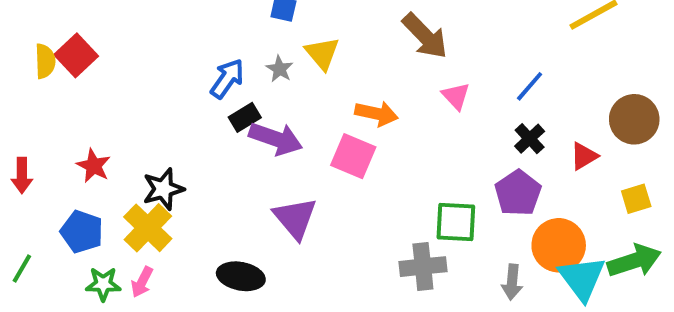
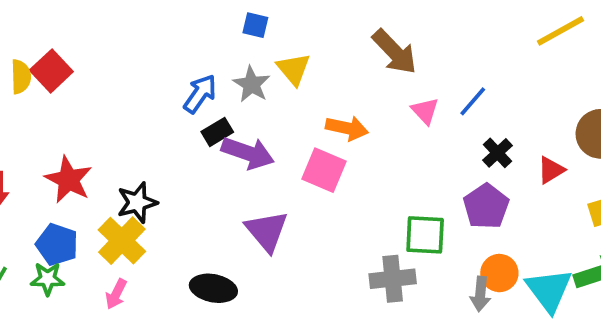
gray star: (280, 69) -> (252, 84), size x1.4
blue line: (530, 86) -> (473, 101), moved
red star: (94, 166) -> (68, 180), size x1.4
orange circle: (559, 245) -> (499, 273), moved, size x0.7
green star: (103, 284) -> (48, 279), moved

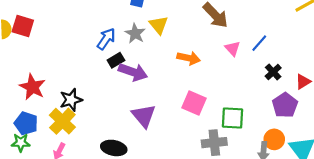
red square: (51, 71) -> (23, 26), turned -30
pink square: (324, 170) -> (194, 103), moved
purple pentagon: (486, 206) -> (285, 105), moved

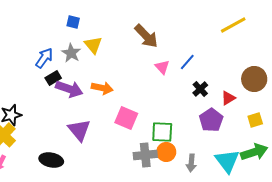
orange arrow: (189, 58) -> (102, 88), moved
orange circle: (274, 139) -> (166, 152), moved

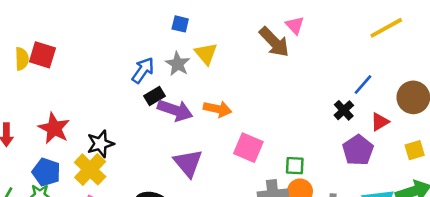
blue line: (187, 62) -> (363, 85), moved
pink triangle: (162, 67) -> (295, 25), moved
green square: (162, 132) -> (295, 166), size x0.7

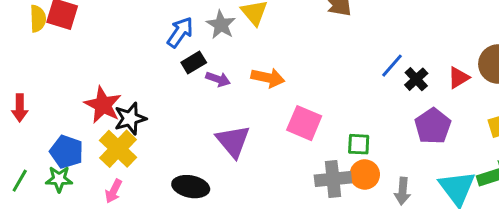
blue line: (363, 85) -> (392, 66), moved
purple arrow: (175, 110) -> (218, 79), size x0.6
red triangle: (380, 122) -> (459, 78), moved
red star: (54, 128) -> (103, 105), moved

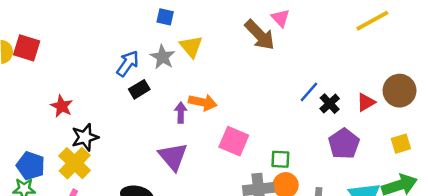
purple arrow: (218, 79) -> (181, 113), moved, turned -108
red star: (103, 105) -> (62, 106), moved, size x0.7

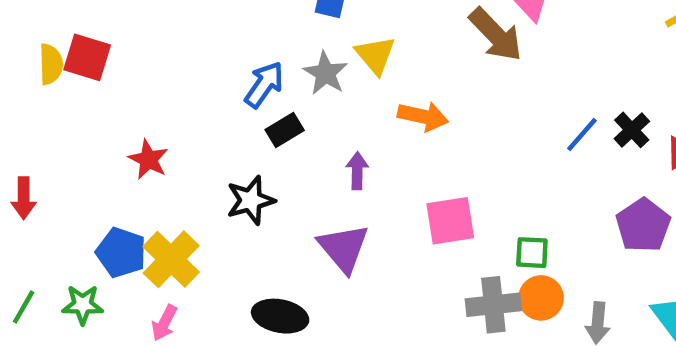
orange arrow: (203, 102) -> (423, 116), moved
black cross: (330, 104) -> (632, 130), moved
black star: (85, 137) -> (251, 200), moved
pink square: (234, 141) -> (450, 221), turned -32
blue pentagon: (31, 166) -> (121, 253), moved

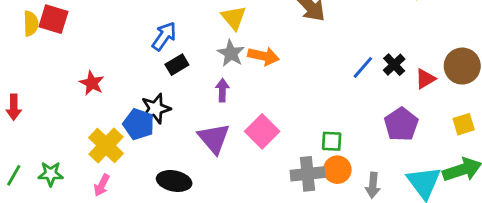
gray star: (325, 73) -> (231, 53), moved
pink square: (450, 221) -> (262, 131), moved, turned -36
blue pentagon: (121, 253) -> (139, 124), moved

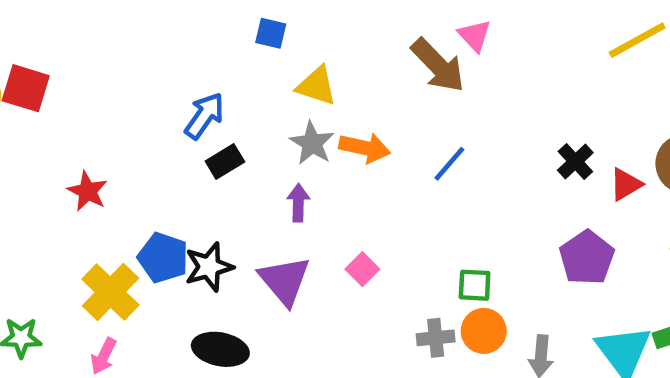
yellow triangle: (234, 18) -> (317, 86), turned -32
blue line: (363, 67) -> (449, 164), moved
black star: (156, 109) -> (209, 267), moved
pink square: (262, 131) -> (362, 269), size x0.6
gray cross: (308, 174) -> (436, 338), size x0.7

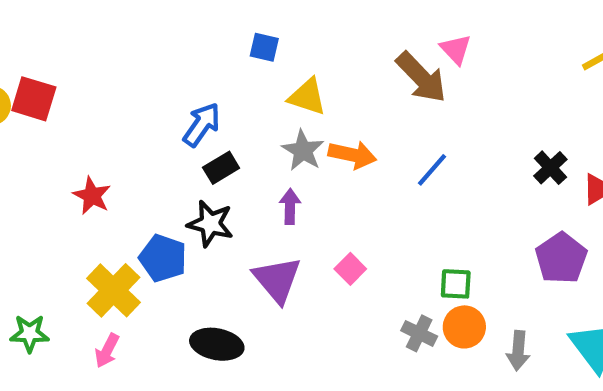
black star: (209, 267) -> (210, 224), moved, turned 30
gray cross: (436, 338) -> (419, 333), turned 32

